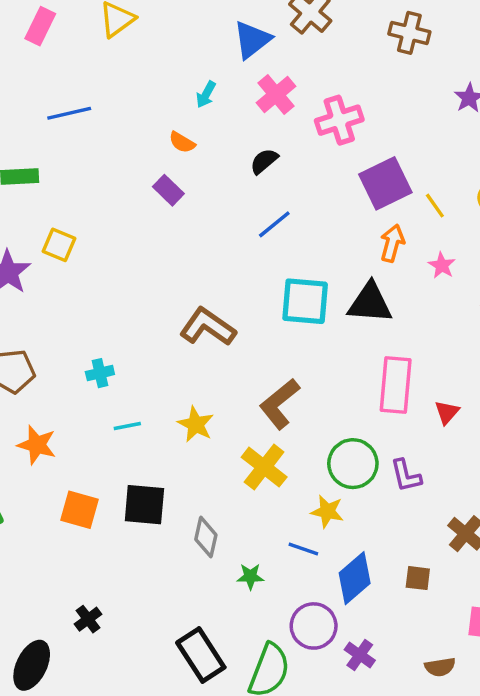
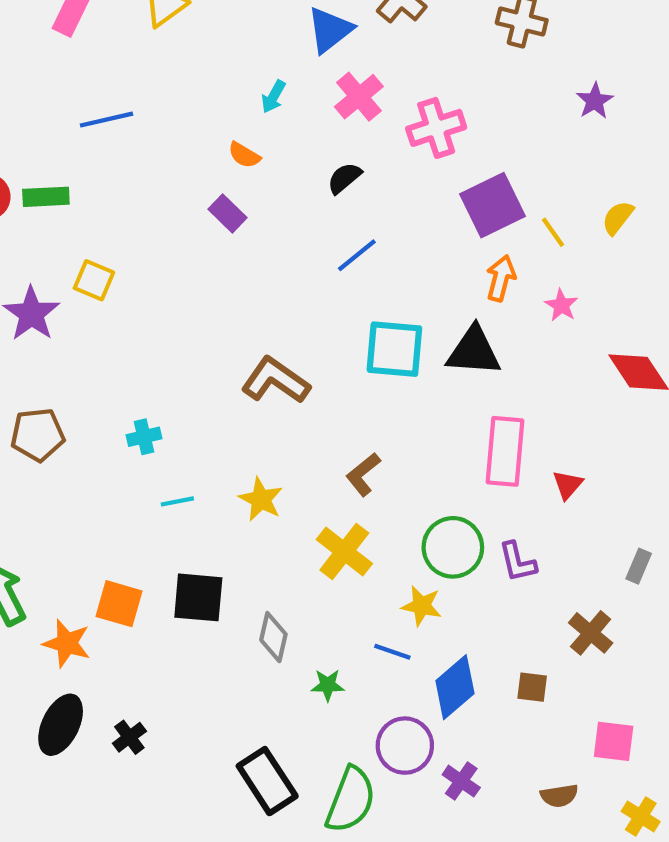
brown L-shape: (279, 404) -> (363, 474), size x0.7
orange star: (37, 445) -> (67, 643), moved
black ellipse: (32, 665) -> (61, 725), moved

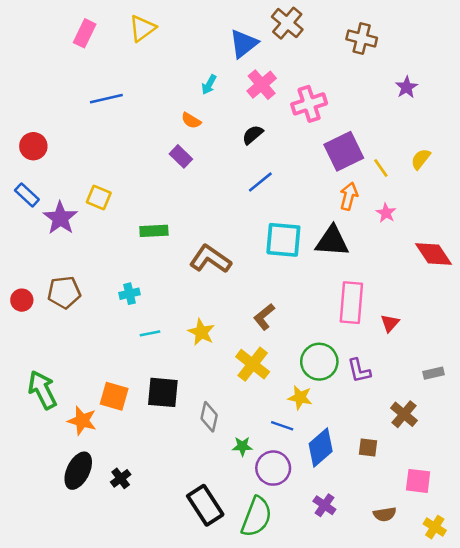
green rectangle: (46, 197) -> (154, 231), moved
gray rectangle: (639, 566) -> (433, 373), turned 54
purple circle: (405, 746) -> (273, 468), moved

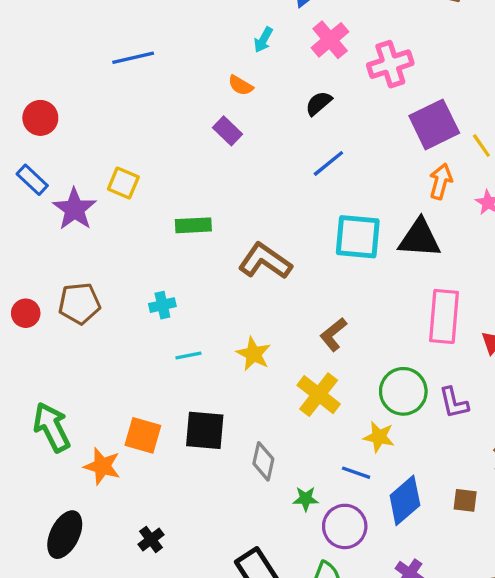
black ellipse: (78, 471) -> (65, 535), moved

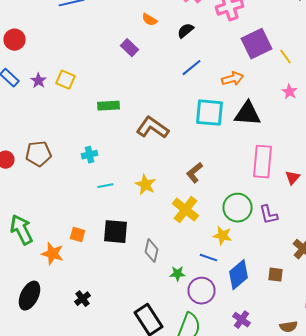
orange semicircle: (241, 85) -> (150, 20), moved
orange arrow: (441, 181) -> (232, 79), moved, turned 60
purple star: (75, 209) -> (38, 81), moved, size x0.6
orange square: (143, 435) -> (78, 235), size x0.7

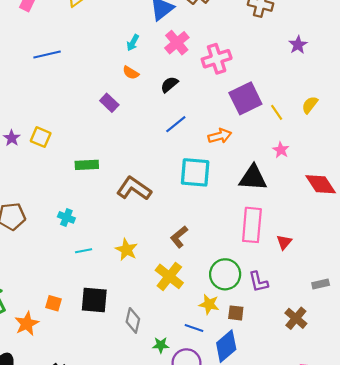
black triangle: (248, 114) -> (253, 178), moved
cyan cross: (90, 155) -> (66, 217), turned 35
orange star: (52, 254) -> (27, 324), turned 30
brown square: (276, 275) -> (236, 313), moved

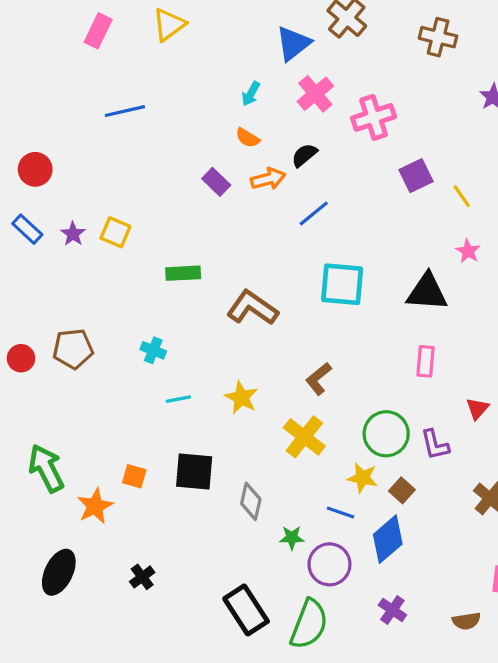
purple square: (245, 98) -> (416, 176), size x0.7
orange arrow: (220, 136) -> (268, 179), moved
pink rectangle: (252, 225) -> (425, 361), size x0.6
red triangle: (284, 242) -> (477, 409), moved
brown square: (236, 313) -> (402, 490), turned 35

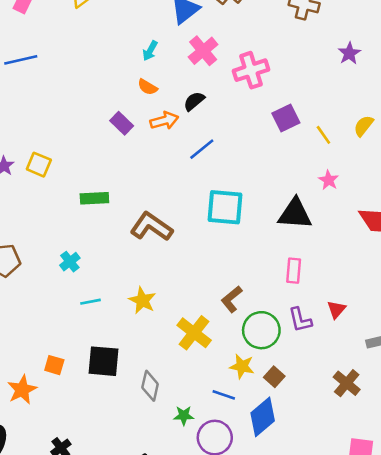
blue line: (125, 111) -> (21, 60), moved
cyan cross: (153, 350) -> (70, 262), turned 30
brown L-shape: (318, 379) -> (232, 299), moved
purple L-shape: (435, 445) -> (300, 320), moved

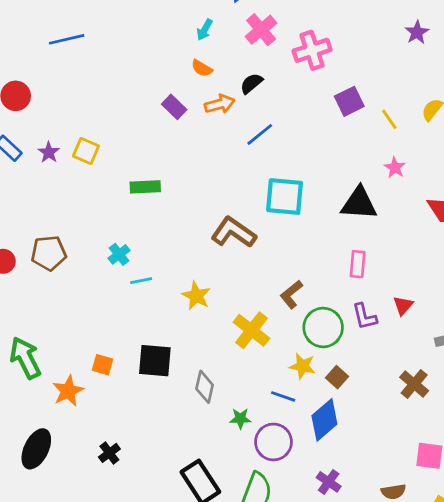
brown L-shape: (151, 227) -> (233, 232), moved
cyan line: (91, 302) -> (141, 281), moved

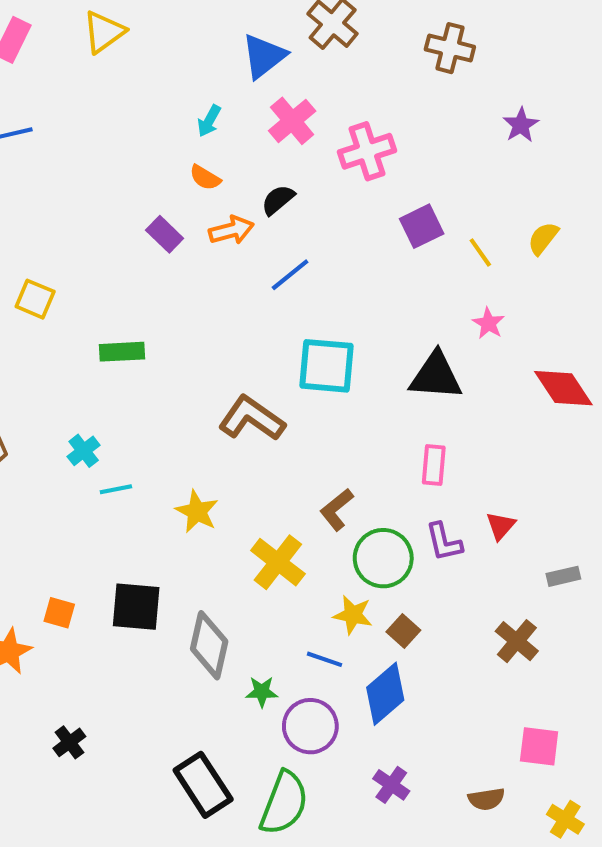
gray diamond: (205, 387) -> (209, 645), size x1.4

